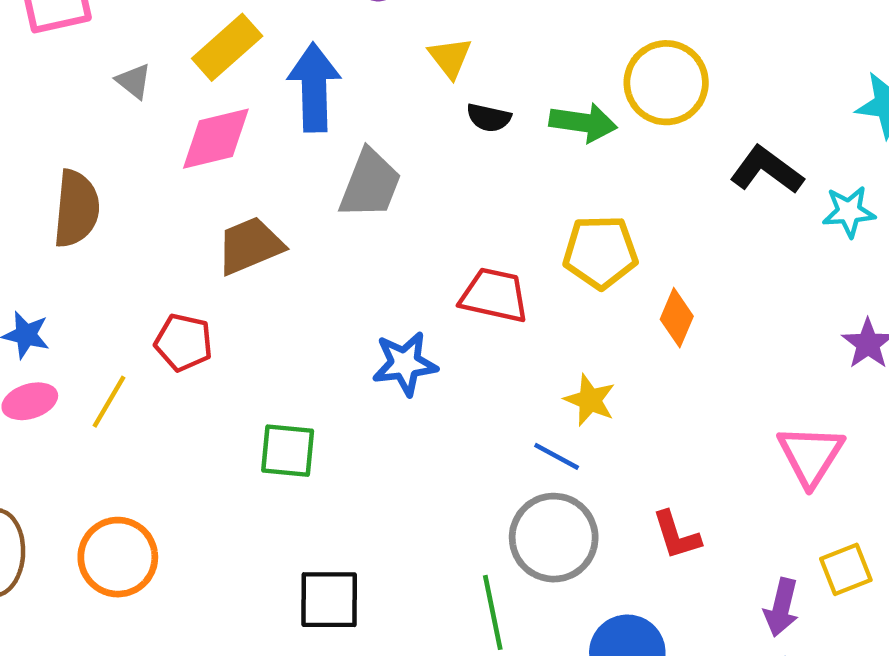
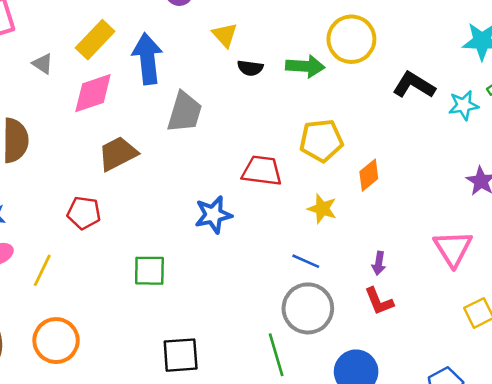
orange diamond: (677, 318) -> (369, 175), turned 32
yellow star: (590, 400) -> (322, 209), moved
yellow line: (109, 402) -> (42, 270), moved
purple arrow: (781, 607) -> (379, 263), moved, size x0.7

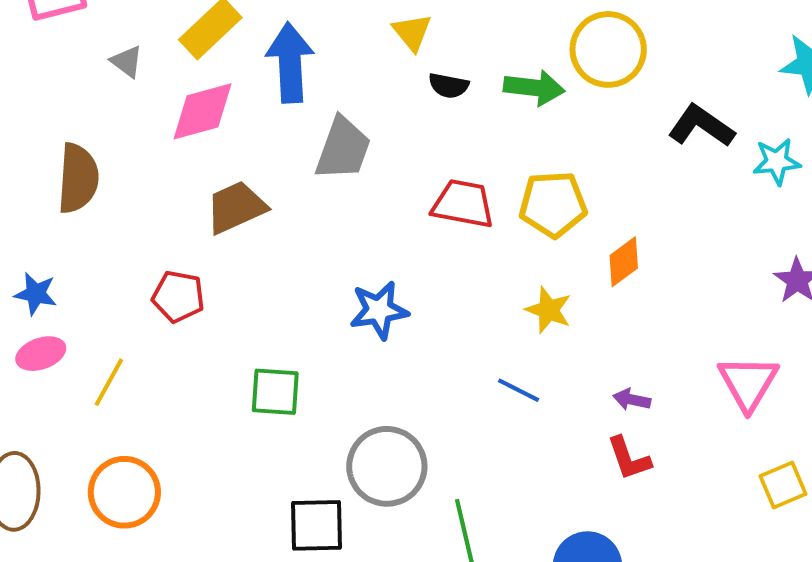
red trapezoid: (262, 171) -> (463, 204), moved
purple arrow: (379, 263) -> (632, 400), turned 90
gray circle: (308, 308) -> (387, 466), moved

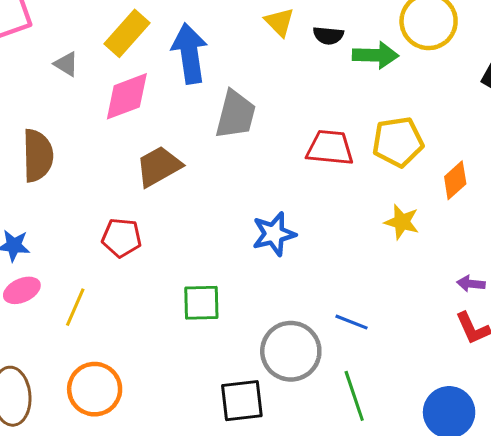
black semicircle: (449, 86) -> (328, 36), moved
blue line: (519, 390) -> (352, 322), moved

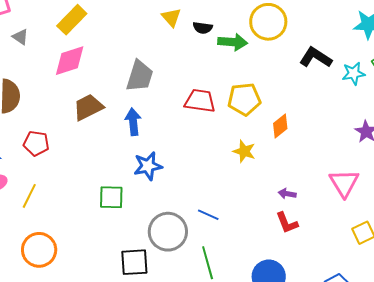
blue arrow: (189, 53) -> (133, 122), moved, size x0.7
gray triangle: (66, 64) -> (20, 37), moved
blue star: (274, 234) -> (148, 166), moved
red pentagon: (122, 238) -> (36, 143), moved

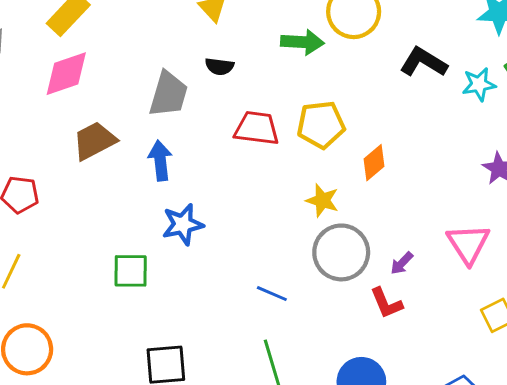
black semicircle: (203, 28) -> (219, 66), moved
purple arrow: (287, 194) -> (402, 263), moved, turned -54
gray circle: (168, 232) -> (341, 252), moved

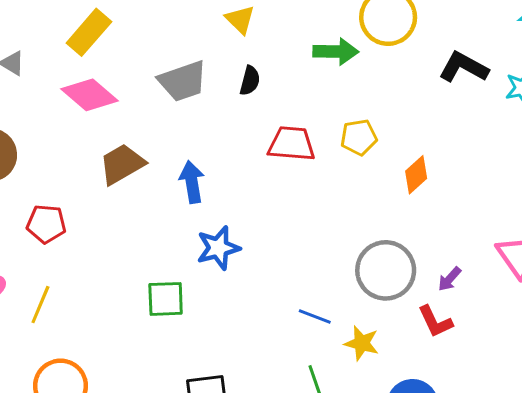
black semicircle: (219, 66) -> (250, 81), turned -80
pink diamond: (66, 74) -> (89, 95), turned 62
gray trapezoid: (168, 94) -> (183, 81), moved, turned 57
yellow pentagon: (321, 125) -> (359, 137), size x0.7
yellow star: (322, 200) -> (362, 343), moved

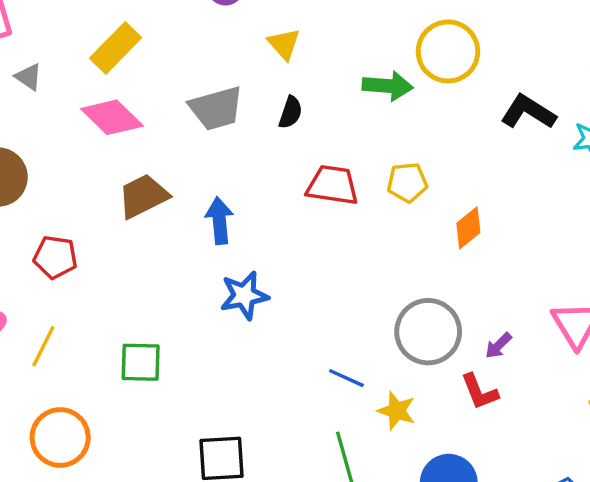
green square: (166, 299) -> (141, 362), moved

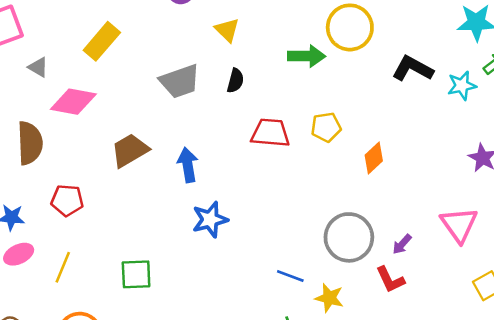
pink diamond: (112, 117) -> (73, 102), moved, turned -30

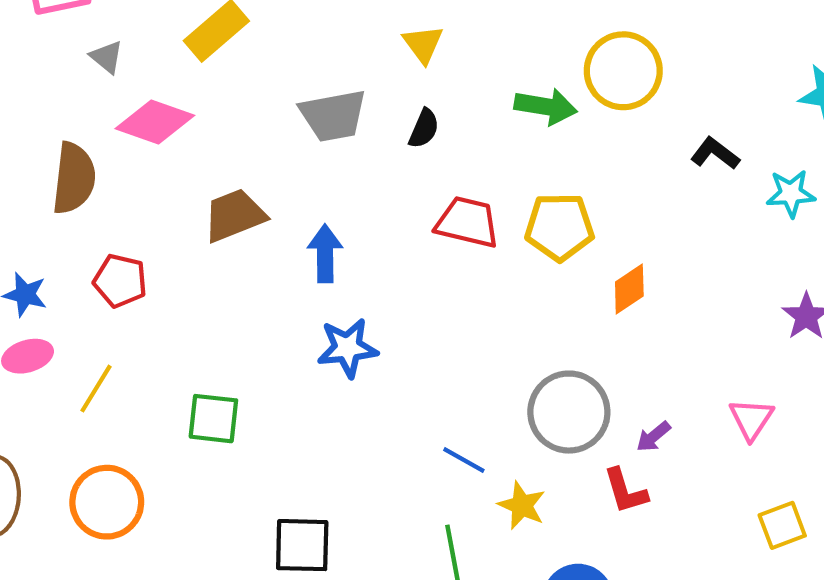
black L-shape: (413, 69) -> (715, 154), size x0.7
yellow pentagon: (326, 127) -> (559, 227), size x1.4
pink triangle: (459, 225) -> (751, 419), size x0.7

